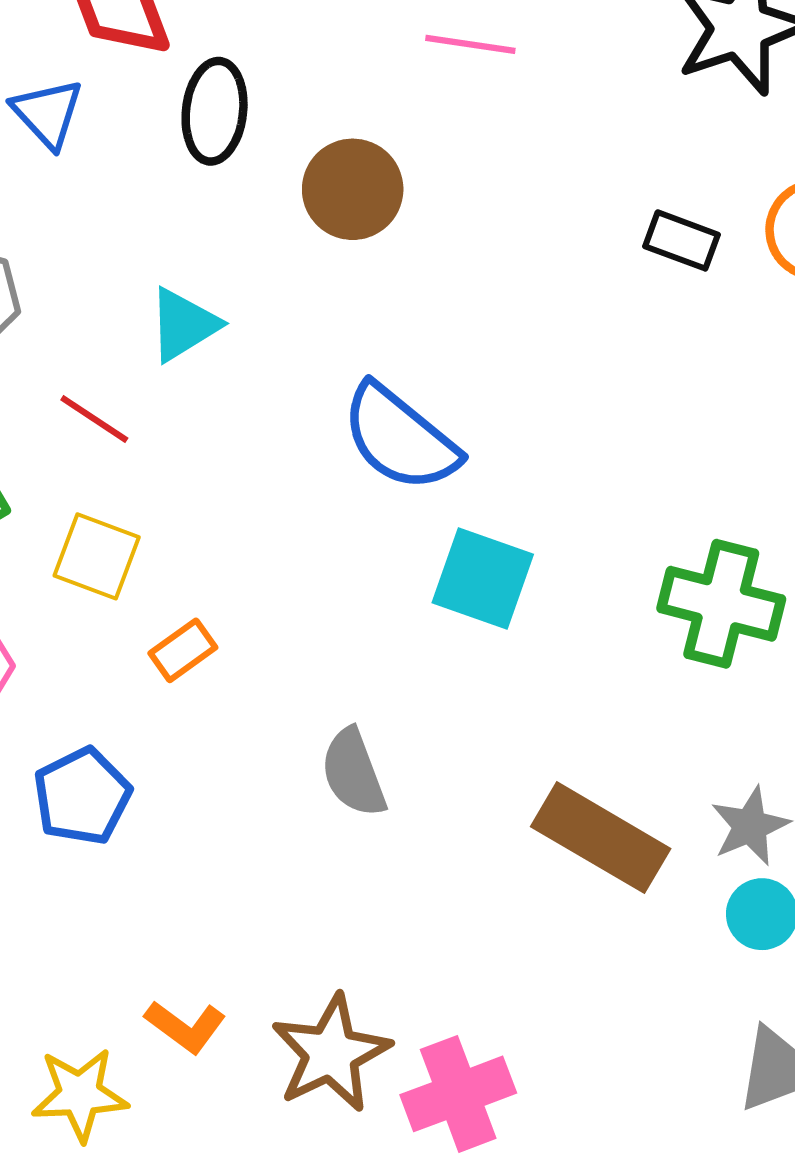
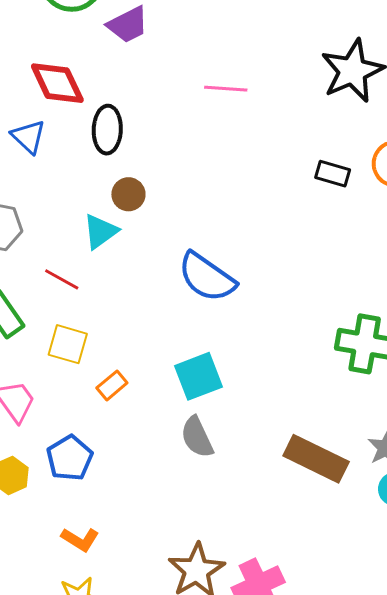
brown circle: (353, 189) -> (128, 194), moved, size x0.7
cyan square: (483, 579) -> (198, 376), moved, turned -36
orange L-shape: (185, 1027) -> (80, 539), moved

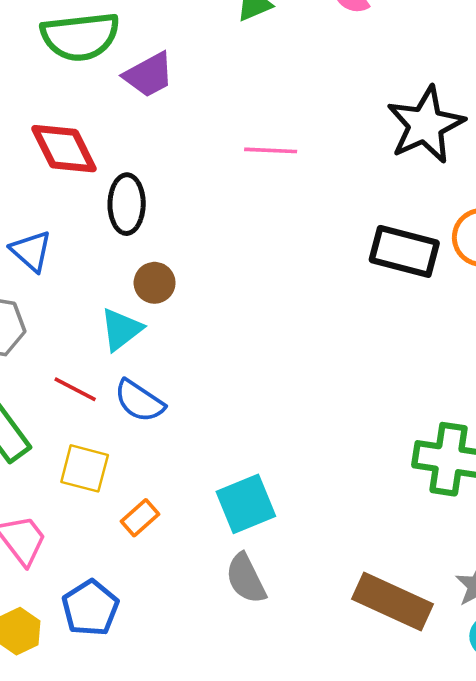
blue triangle: (28, 137) -> (31, 251), moved
black rectangle: (333, 174) -> (404, 251), size x1.6
blue semicircle: (207, 277) -> (139, 401), moved, size x0.7

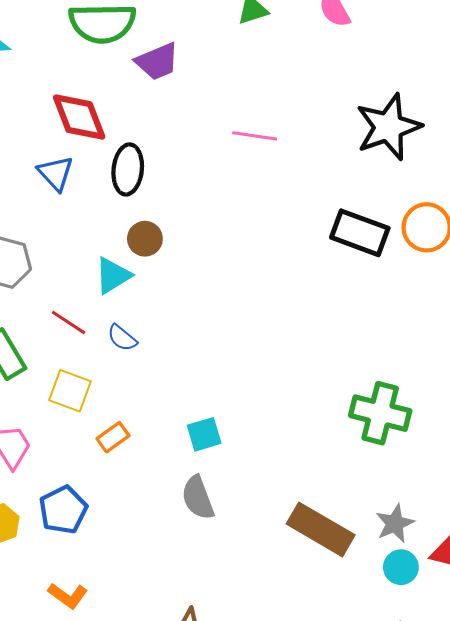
blue triangle: (31, 251) -> (56, 173), moved
blue semicircle: (139, 401) -> (122, 338), size x0.7
cyan square: (246, 504) -> (204, 434), size x0.7

